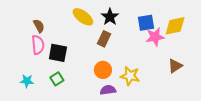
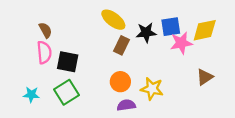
yellow ellipse: (83, 17) -> (113, 20), moved
black star: (110, 17) -> (146, 32), moved, turned 30
green square: (57, 79) -> (66, 92), size x1.5

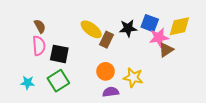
yellow ellipse: (113, 20) -> (91, 29), moved
blue square: (171, 27) -> (150, 23), turned 30
brown triangle: (205, 77) -> (166, 50), moved

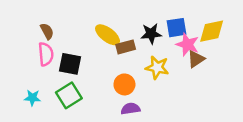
blue square: (150, 23) -> (177, 28), turned -30
pink star: (159, 38) -> (187, 44), turned 30
brown rectangle: (107, 40) -> (126, 47), turned 49
yellow star: (133, 78) -> (157, 68), moved

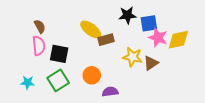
yellow diamond: (212, 31) -> (178, 40), moved
black star: (151, 34) -> (127, 15), moved
brown triangle: (196, 59) -> (151, 63), moved
orange circle: (124, 84) -> (92, 75), moved

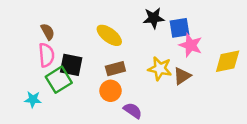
brown rectangle: (106, 40) -> (115, 69), moved
yellow diamond: (178, 40) -> (228, 61), moved
green square: (58, 80) -> (59, 80), moved
purple semicircle: (110, 92) -> (133, 111), turned 42

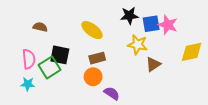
brown semicircle: (48, 32) -> (40, 27), turned -48
pink star: (191, 45) -> (168, 25), moved
pink semicircle: (46, 55) -> (29, 59), moved
yellow star: (160, 69) -> (138, 45), moved

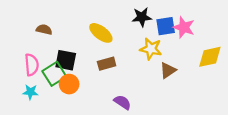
orange circle: (93, 77) -> (69, 84), moved

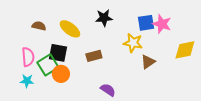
black star: (142, 17) -> (104, 18), moved
yellow ellipse: (101, 33) -> (70, 29), moved

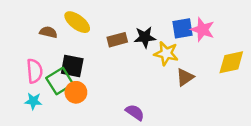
black star: (104, 18) -> (145, 37), moved
yellow ellipse: (70, 29) -> (77, 22), moved
brown rectangle: (94, 56) -> (117, 40), moved

